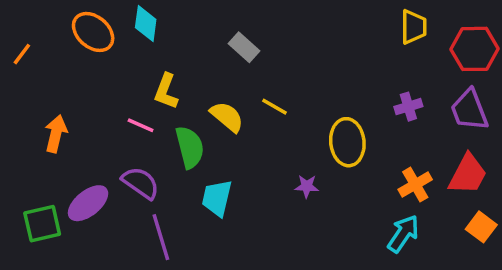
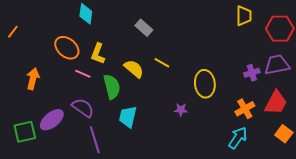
orange ellipse: (93, 32) -> (67, 48), moved
purple cross: (408, 107) -> (252, 73), moved
purple trapezoid: (469, 110) -> (277, 65), turned 100

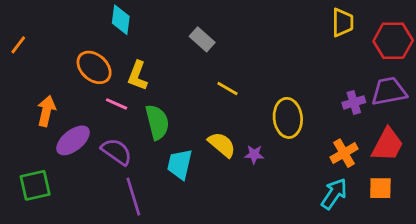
yellow semicircle: (134, 69) -> (222, 145), moved
purple ellipse: (52, 120) -> (73, 140), moved
orange square: (284, 134) -> (380, 188), moved, turned -36

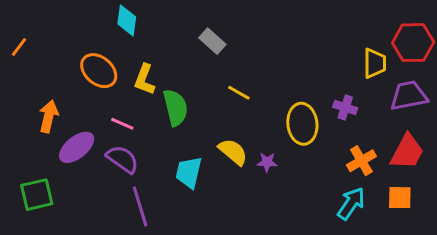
yellow trapezoid: (343, 22) -> (375, 63), moved
purple cross: (354, 102) -> (345, 108), moved, turned 35
pink line: (117, 104) -> (122, 124), moved
green semicircle: (157, 122) -> (175, 108), moved

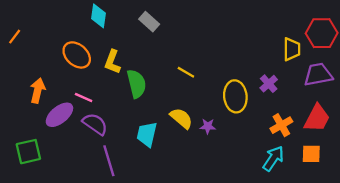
gray rectangle: (212, 41) -> (149, 22), moved
purple cross: (345, 108) -> (269, 84), turned 30
pink line: (122, 124) -> (84, 98), moved

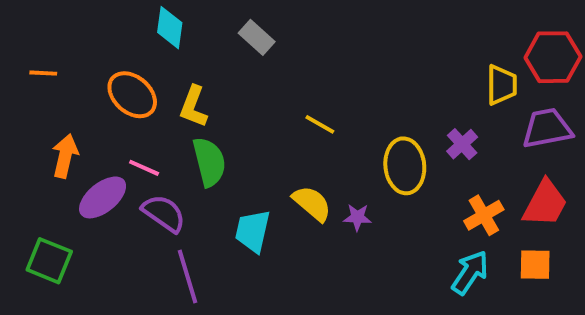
orange line: (15, 37) -> (43, 73), moved, turned 56
green semicircle: (136, 84) -> (209, 162), moved
green square: (28, 152) -> (49, 261), turned 35

